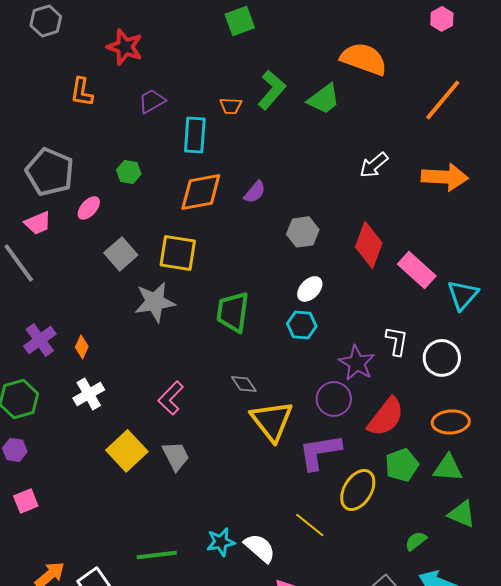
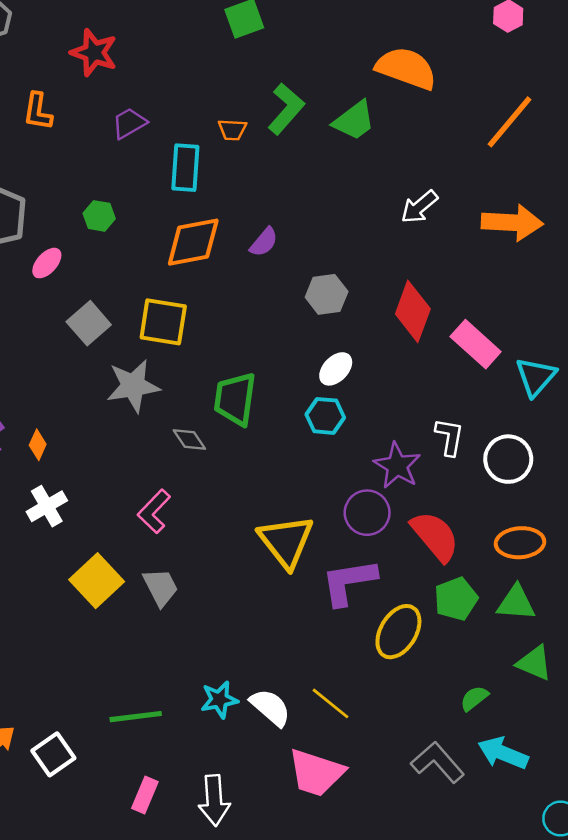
gray diamond: (244, 384) -> (189, 439), moved
red semicircle: (386, 417) -> (435, 536), turned -78
yellow line: (310, 525) -> (330, 703), moved

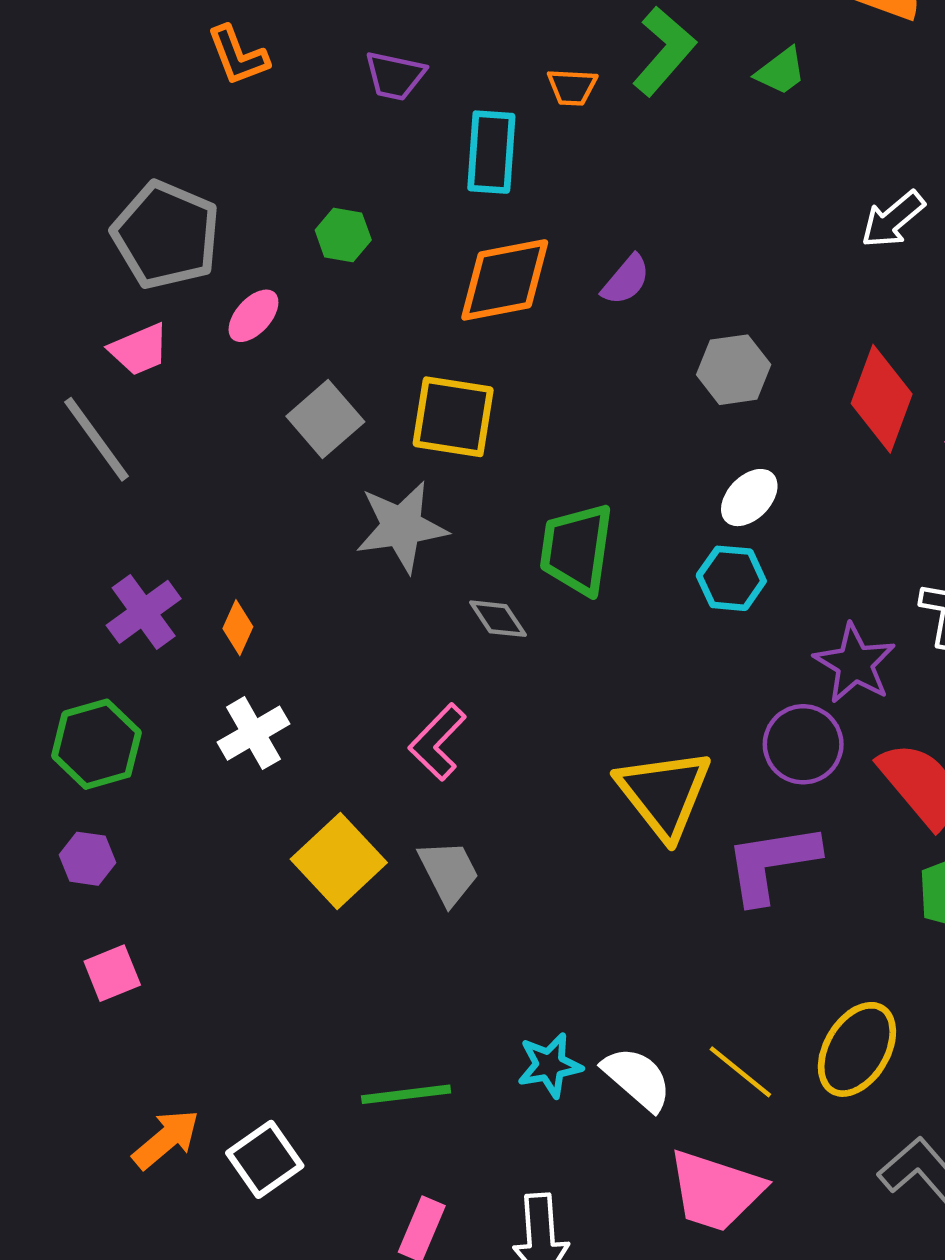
orange L-shape: (38, 111) -> (238, 56), turned -30
green trapezoid: (354, 121) -> (781, 71), size x0.7
purple trapezoid: (129, 123) -> (395, 76), turned -138
yellow ellipse: (398, 632) -> (857, 1049), moved

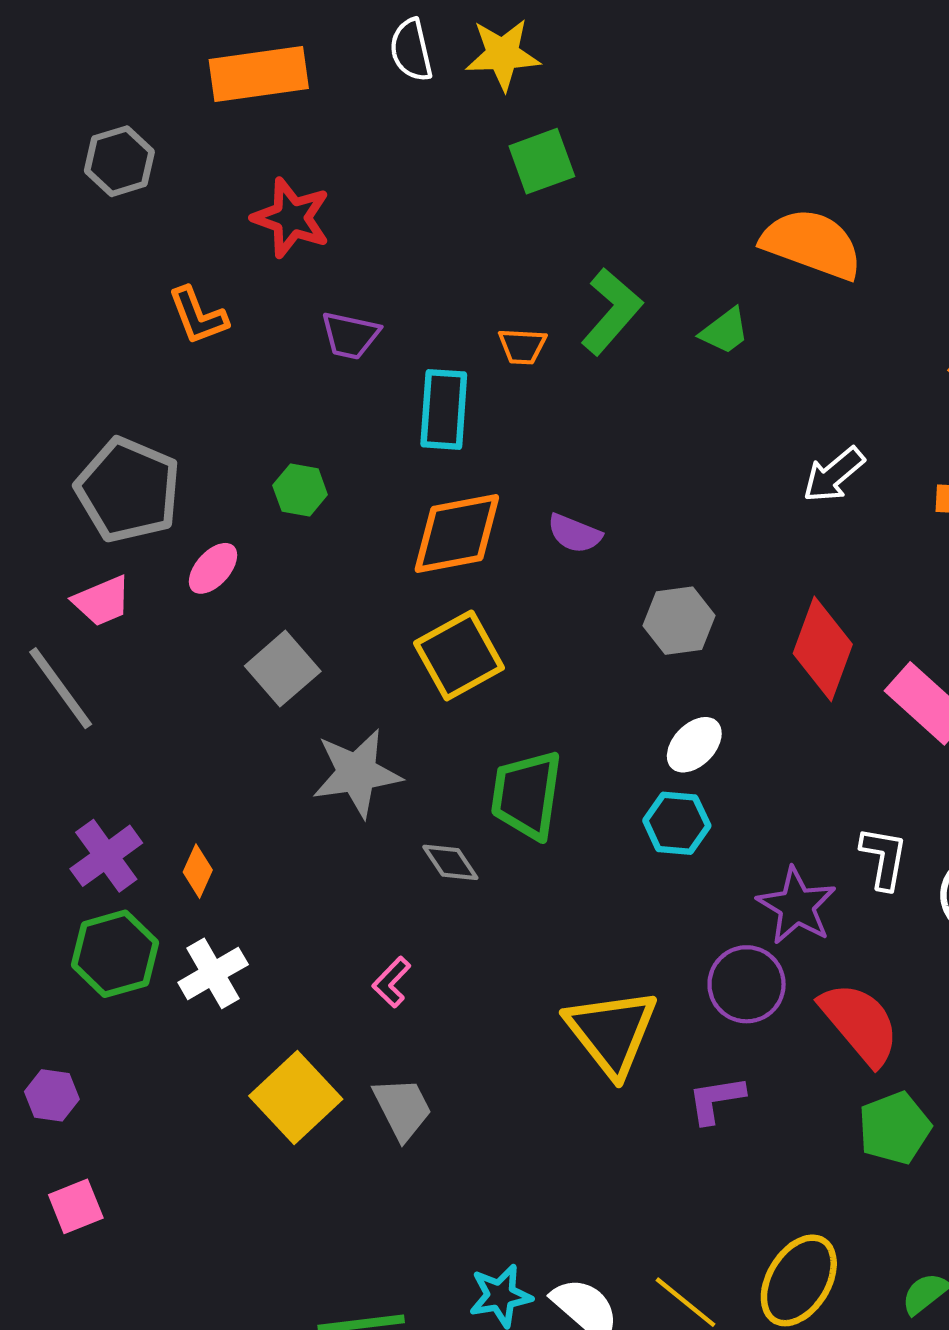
purple semicircle: (626, 280) -> (574, 534), turned 72
yellow square: (453, 417) -> (459, 655), moved, turned -38
pink L-shape: (437, 742) -> (392, 982), size x0.7
green hexagon: (96, 744) -> (115, 954), moved
purple L-shape: (772, 863) -> (716, 1100), size x0.6

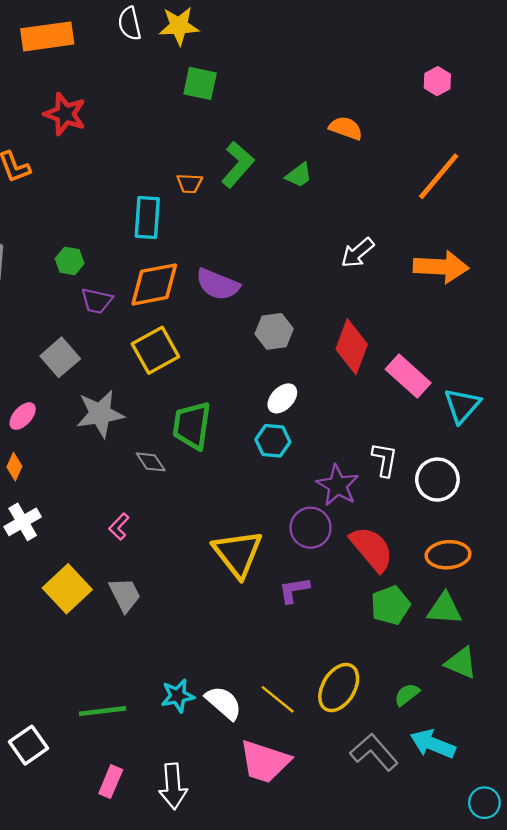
green square: (542, 161) -> (200, 83), turned 32
orange semicircle: (812, 244) -> (346, 128), size x0.6
purple trapezoid: (350, 335) -> (97, 301), moved
purple semicircle: (574, 534) -> (218, 284), size x1.5
pink ellipse: (213, 568) -> (23, 416), moved

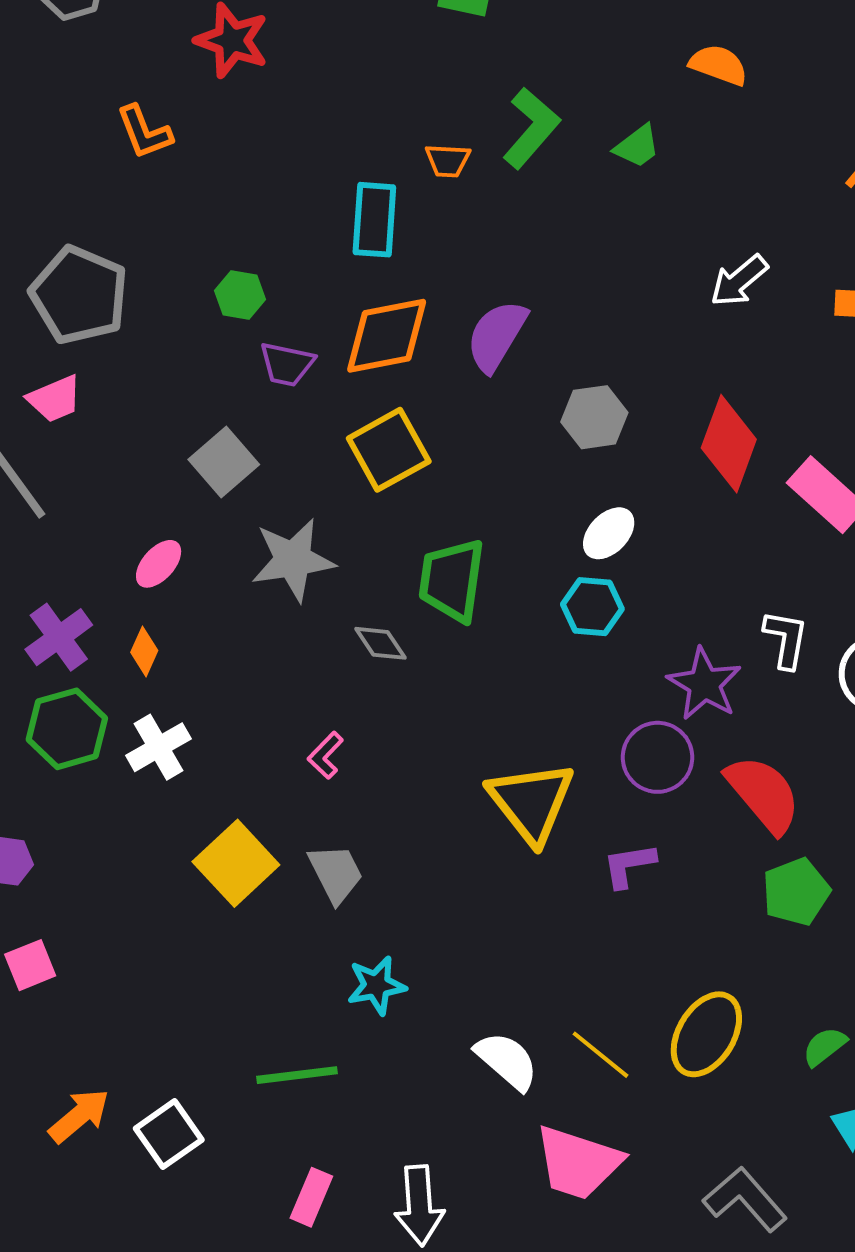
purple semicircle: (218, 284) -> (497, 336), turned 99
cyan star: (178, 696) -> (376, 985), moved
gray L-shape: (374, 752) -> (745, 1199), moved

